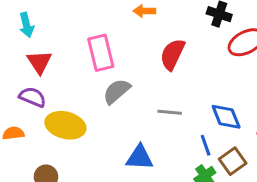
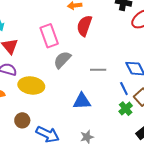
red semicircle: (172, 54) -> (84, 26), moved

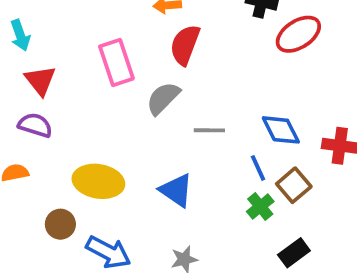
gray semicircle: (62, 60) -> (163, 98), moved
yellow ellipse: (31, 85) -> (98, 181), moved
blue triangle: (82, 101) -> (176, 190), turned 36

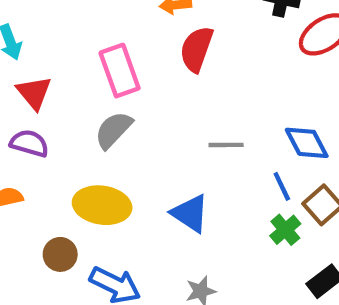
gray semicircle: (163, 98) -> (113, 130), moved

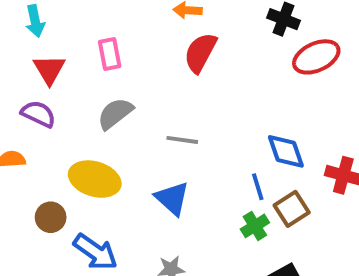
pink rectangle: (120, 71) -> (110, 54), moved, size x0.7
gray line: (226, 145) -> (182, 140), moved

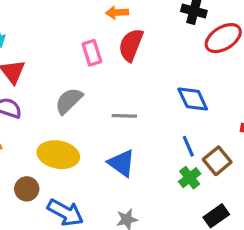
pink rectangle: (110, 54) -> (92, 53), moved
blue diamond: (286, 151) -> (193, 99), moved

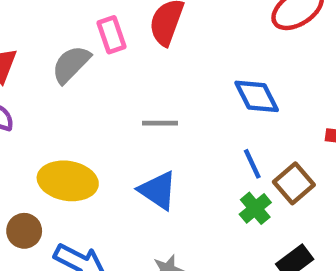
gray semicircle: (69, 101) -> (71, 64), moved

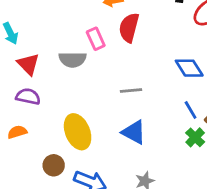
gray semicircle: (71, 64) -> (72, 60), turned -128
yellow ellipse: (68, 181) -> (78, 132), turned 64

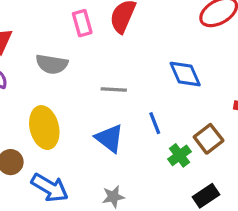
gray semicircle: (72, 60) -> (52, 64), moved
blue line: (191, 110) -> (155, 123), moved

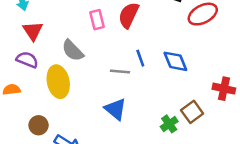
gray semicircle: (52, 64) -> (73, 51), turned 35
blue line: (155, 123) -> (140, 58), moved
yellow ellipse: (44, 128) -> (58, 82), moved

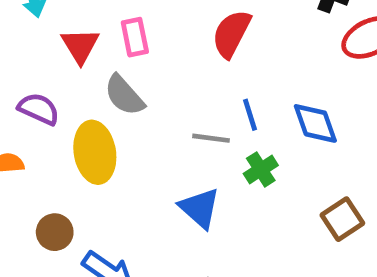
pink rectangle: (97, 20) -> (135, 37), moved
red triangle: (33, 31) -> (80, 46), moved
green cross: (169, 124) -> (261, 169), moved

